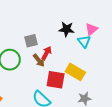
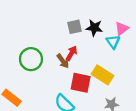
gray square: (31, 41) -> (75, 27), moved

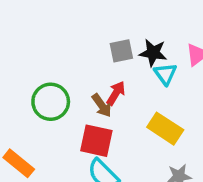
cyan triangle: (113, 42) -> (165, 74), moved
red square: (81, 83) -> (96, 141), moved

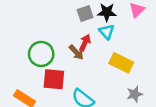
cyan triangle: (165, 74) -> (107, 32), moved
red square: (96, 141) -> (54, 79), moved

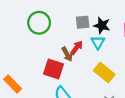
green circle: (41, 54) -> (39, 23), moved
red square: (54, 79) -> (53, 69), moved

